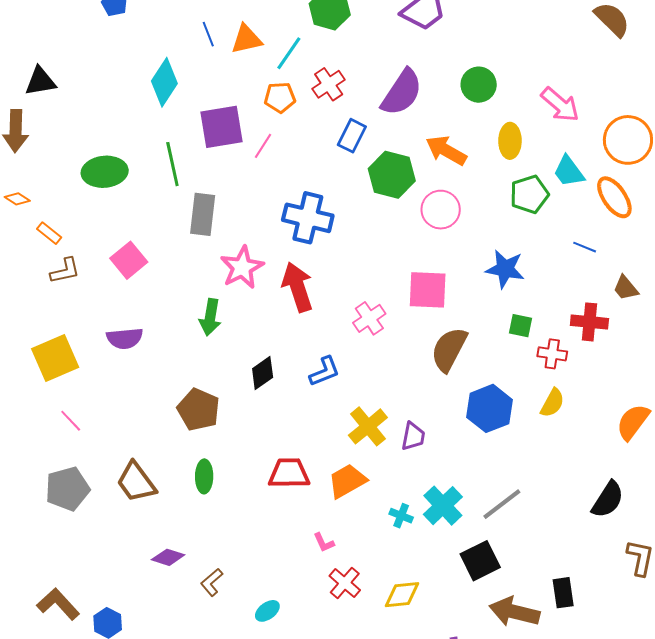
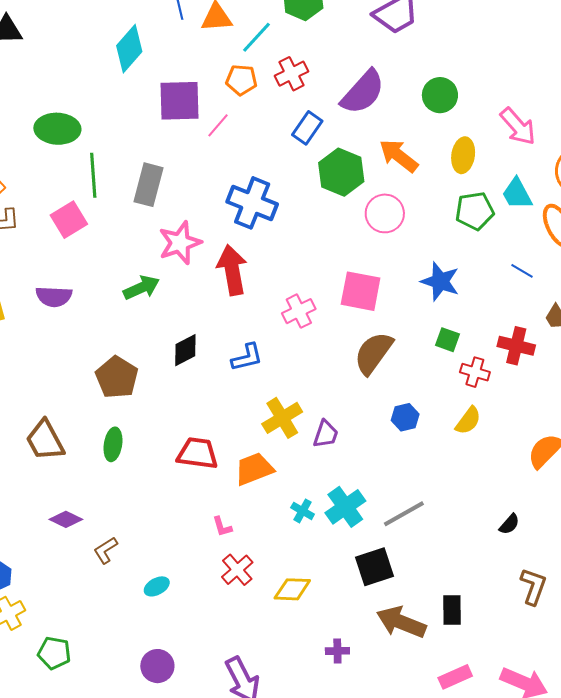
green line: (172, 164) -> (93, 175), moved
green arrow: (210, 317) -> (141, 288), turned -132
blue hexagon: (490, 408) -> (405, 417), size x0.6
black semicircle: (608, 500) -> (509, 524), size x0.6

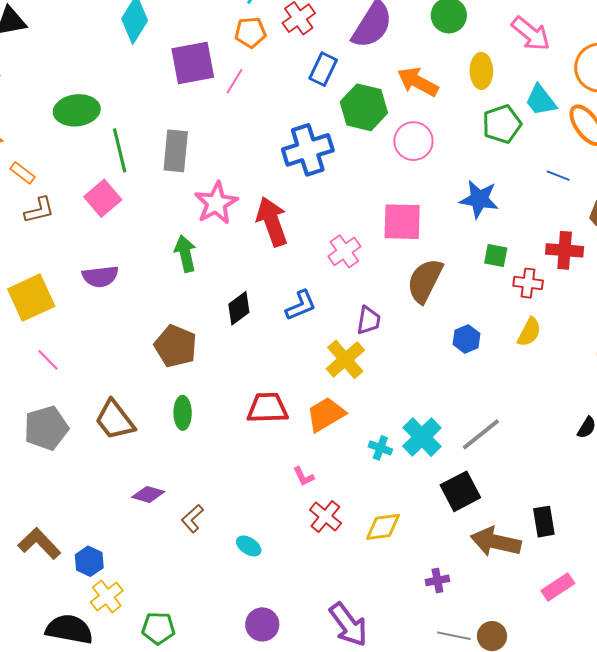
blue cross: (252, 203) -> (308, 150), moved, turned -30
green arrow: (141, 288) -> (185, 254), turned -69
purple trapezoid: (326, 434) -> (369, 320), moved
cyan ellipse: (157, 586) -> (249, 546), turned 70

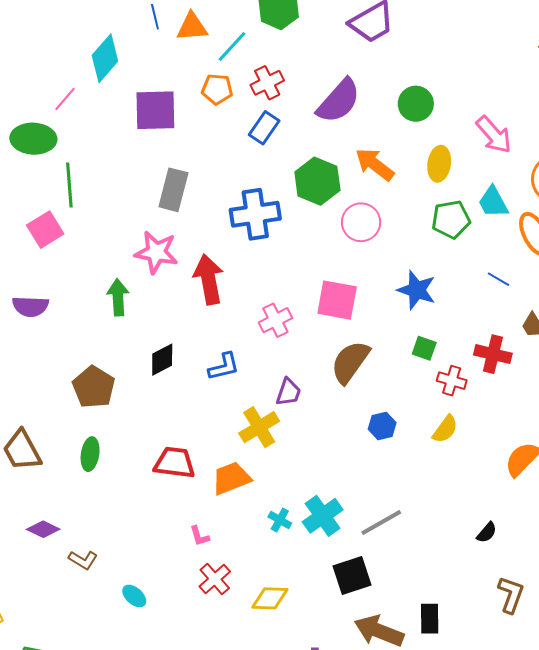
blue rectangle: (323, 69) -> (264, 128), moved
pink line: (235, 81) -> (65, 99), moved
gray rectangle: (176, 151) -> (173, 190), moved
pink star: (216, 203) -> (156, 252), turned 30
brown L-shape: (192, 519) -> (83, 560), turned -116

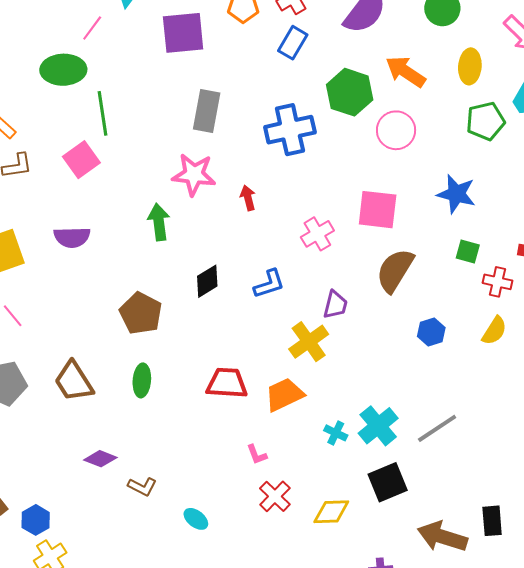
red arrow: (209, 279) -> (248, 198), size x0.5
black square: (352, 576) -> (388, 482), moved

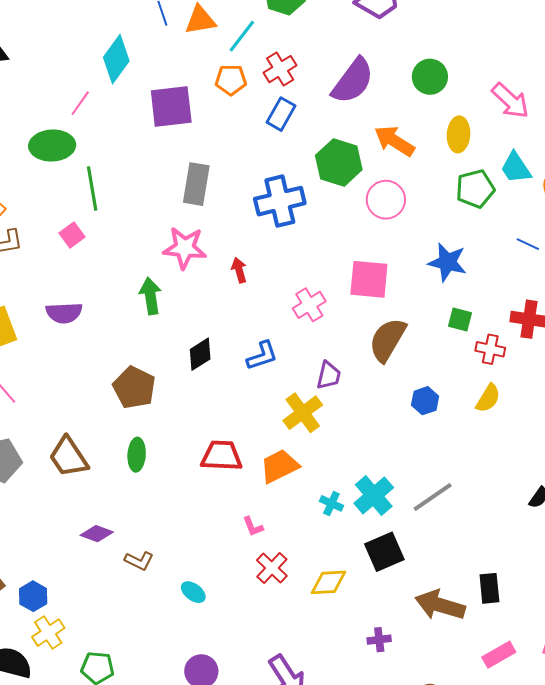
pink square: (81, 160) -> (72, 235), size x0.7

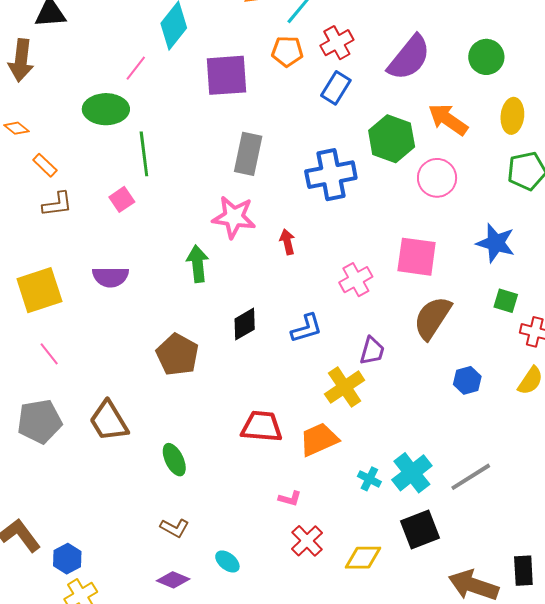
green ellipse: (137, 455) -> (174, 460), moved, turned -32
pink L-shape: (253, 527) -> (290, 499), turned -55
purple diamond: (97, 534) -> (173, 580), moved

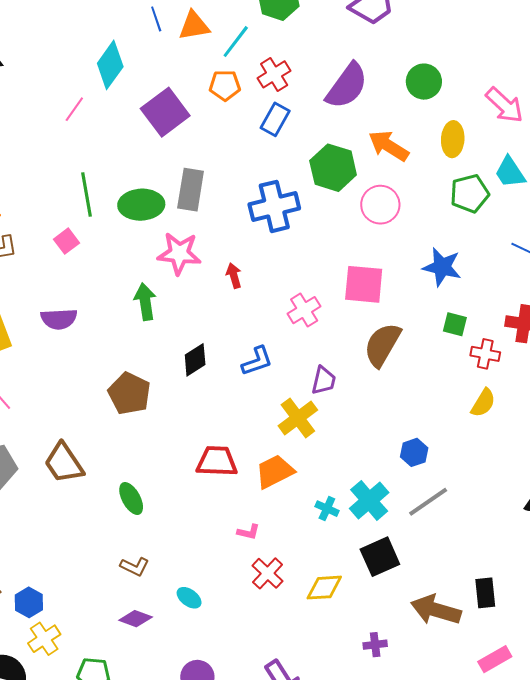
purple square: (226, 75) -> (165, 112), turned -30
green ellipse: (106, 109) -> (141, 205), moved
blue hexagon: (467, 380) -> (414, 452), moved

